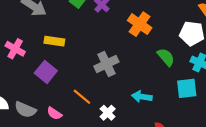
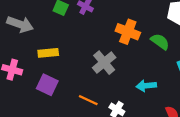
orange cross: (140, 24) -> (128, 32), moved

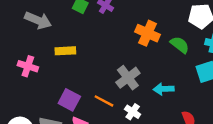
gray cross: (104, 63) -> (128, 78), moved
purple square: (47, 85) -> (69, 100), moved

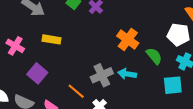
cyan arrow: (164, 89) -> (127, 74), moved
purple square: (69, 100) -> (37, 73), moved

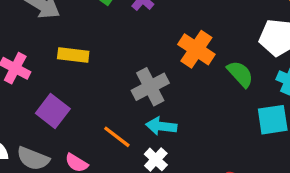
cyan arrow: (127, 74) -> (161, 126), moved
gray cross: (102, 75) -> (150, 87), moved

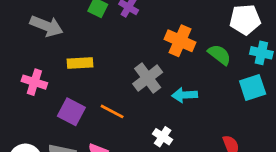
cyan arrow: (161, 126) -> (185, 95), moved
orange line: (117, 137) -> (112, 111), moved

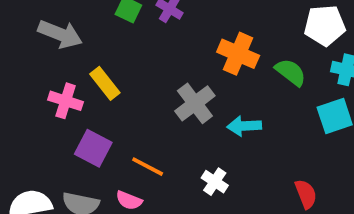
yellow rectangle: (80, 63) -> (105, 83), turned 55
pink cross: (34, 82) -> (66, 101), moved
orange line: (112, 111) -> (148, 167), moved

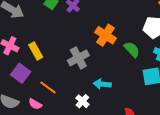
yellow rectangle: (105, 83) -> (36, 51), moved
cyan arrow: (244, 126) -> (102, 84), moved

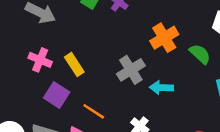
orange cross: (106, 35) -> (164, 38), turned 30
cyan arrow: (102, 84) -> (161, 88), moved

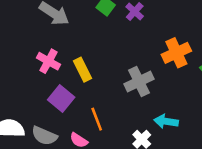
cyan arrow: (161, 88) -> (166, 121), moved
orange line: (94, 111) -> (97, 119), turned 30

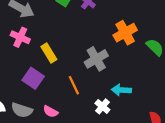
pink cross: (48, 61) -> (20, 37), moved
orange line: (97, 119) -> (74, 85), moved

